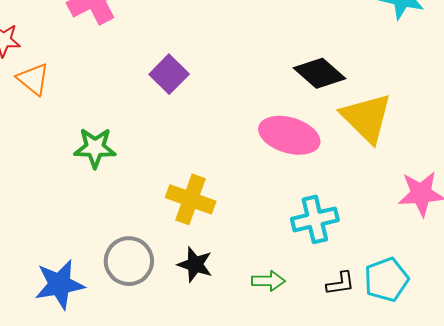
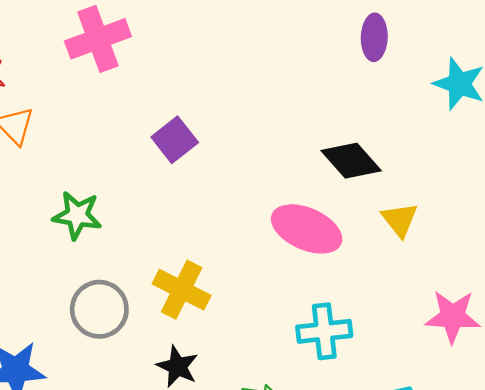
yellow triangle: (367, 118) -> (400, 220), size x0.6
gray circle: (129, 261) -> (99, 309), moved

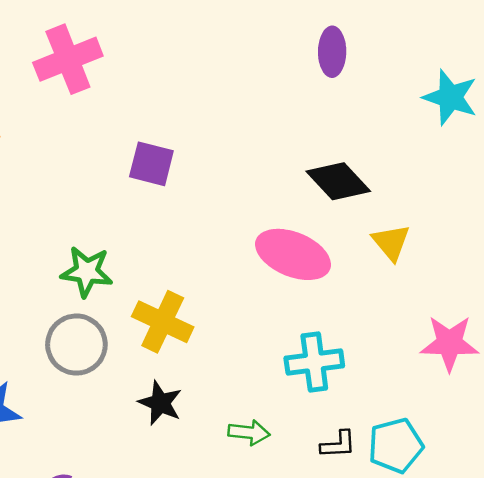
purple ellipse: (374, 37) -> (332, 52), moved
purple square: (175, 140) -> (151, 164), turned -36
green star: (77, 215) -> (87, 272), moved

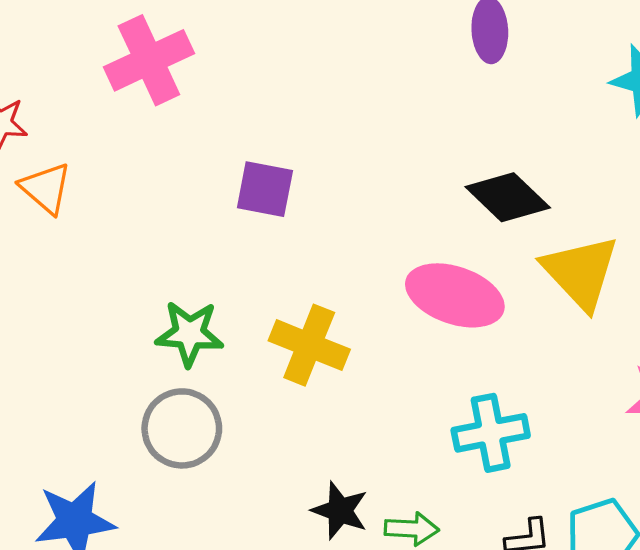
yellow triangle: (391, 242) -> (581, 272), size x1.6
yellow cross: (163, 322) -> (309, 345), moved
black star: (160, 403) -> (340, 511), moved

